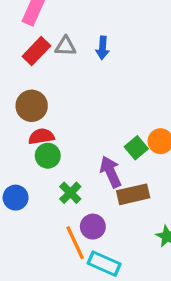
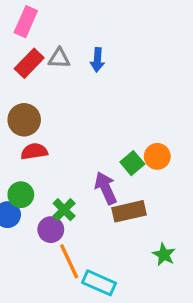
green circle: (48, 156) -> (21, 195), moved
purple circle: (93, 227) -> (51, 230), moved

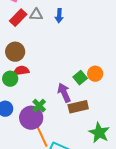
green circle: (21, 195) -> (10, 79), moved
purple circle: (51, 230) -> (31, 118), size x1.5
green star: (164, 255) -> (99, 133), size x1.5

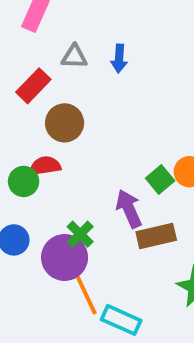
red rectangle: (18, 18) -> (33, 86), moved
brown circle: (15, 52) -> (65, 123), moved

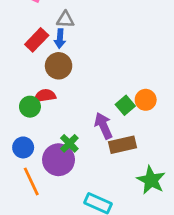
blue arrow: (119, 59) -> (60, 39), moved
orange line: (86, 295) -> (31, 181), moved

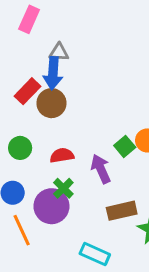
blue arrow: (60, 39) -> (53, 73), size x1.5
red rectangle: (37, 40) -> (28, 91), moved
red semicircle: (45, 96) -> (62, 155), moved
brown rectangle: (122, 145) -> (122, 211), moved

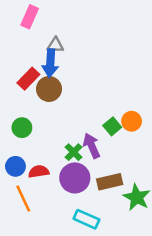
red semicircle: (62, 155) -> (39, 172), moved
green cross: (63, 188) -> (74, 152), moved
purple circle: (51, 206) -> (75, 178), moved

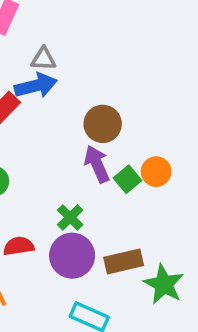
blue arrow: (50, 63) -> (36, 86), turned -108
brown circle: (49, 89) -> (103, 124), moved
purple arrow: (92, 146) -> (97, 164), moved

